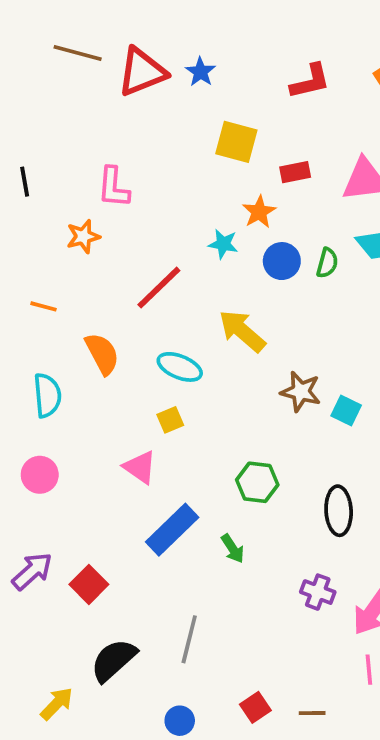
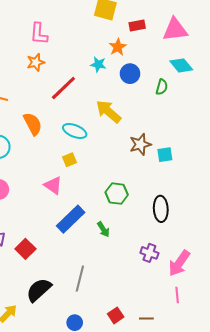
orange star: (83, 236) -> (36, 62), moved
green semicircle: (327, 263) -> (162, 87), moved
brown star: (301, 392) -> (140, 144), turned -30
cyan square: (346, 410) -> (165, 155), turned -35

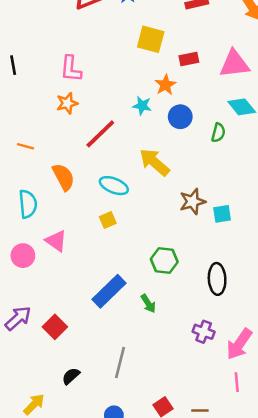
pink triangle: (53, 185) -> (56, 241), moved
black semicircle: (39, 290) -> (71, 376), size x0.6

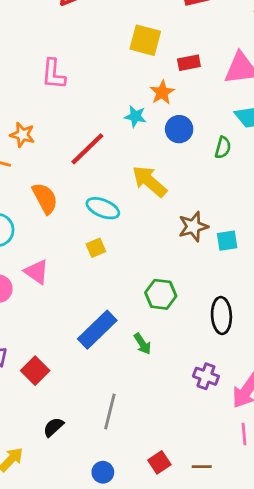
orange star: (67, 103) -> (22, 135), moved, turned 30

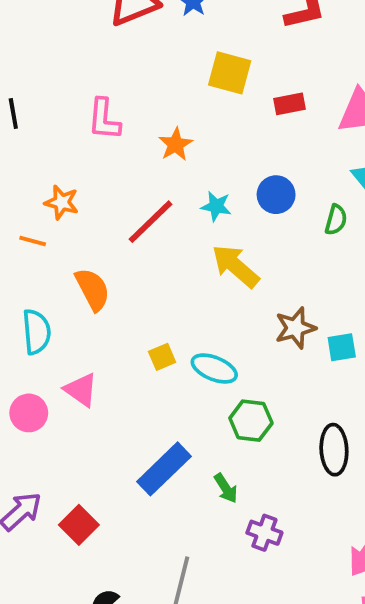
orange star: (162, 92) -> (176, 144), moved
cyan star: (135, 116) -> (216, 206), moved
cyan ellipse: (103, 208) -> (214, 368), moved
purple cross: (206, 376) -> (264, 533), moved

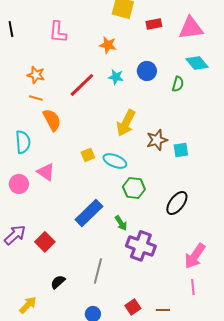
orange star: (176, 144) -> (108, 45), moved, turned -30
orange line: (33, 241) -> (36, 98), moved
yellow arrow: (235, 266) -> (126, 123), moved, turned -104
black ellipse: (334, 450) -> (177, 203), turned 40
purple cross: (264, 533) -> (141, 246), size x1.6

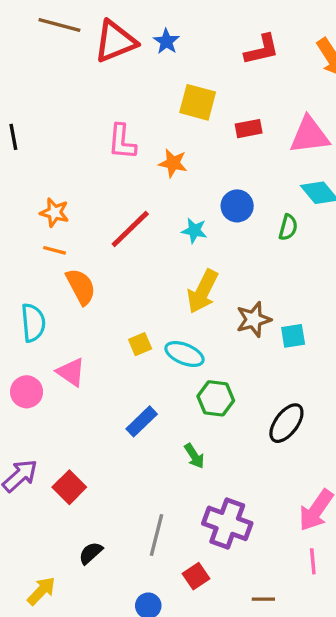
pink L-shape: (58, 32) -> (122, 142), moved
cyan star: (116, 77) -> (194, 231), moved
blue rectangle: (89, 213) -> (142, 421), moved, size x0.7
purple cross: (141, 246) -> (227, 523), moved
red square: (133, 307) -> (196, 576), moved

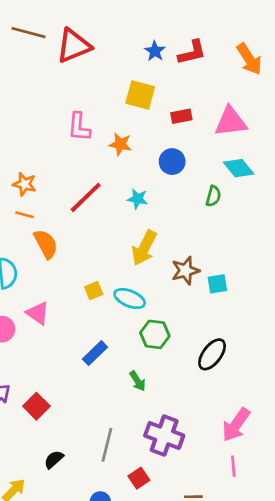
blue star: (166, 41) -> (155, 51), moved
blue circle: (237, 206) -> (172, 162), moved

